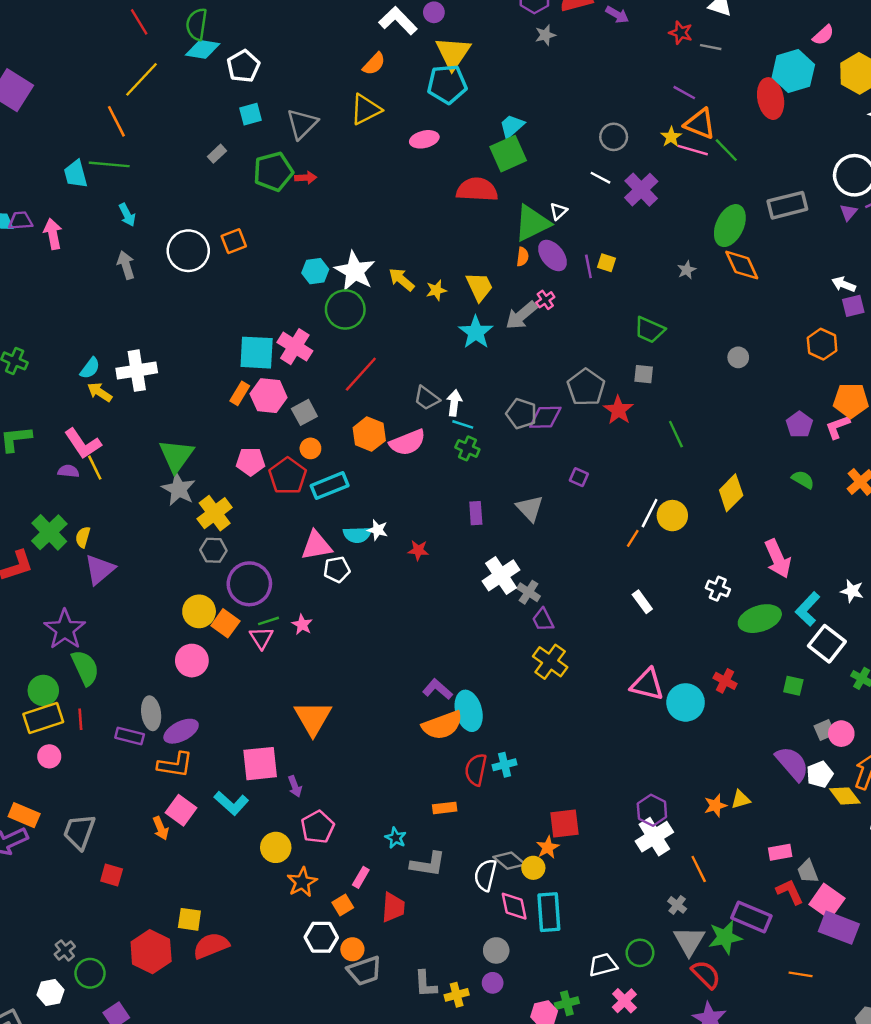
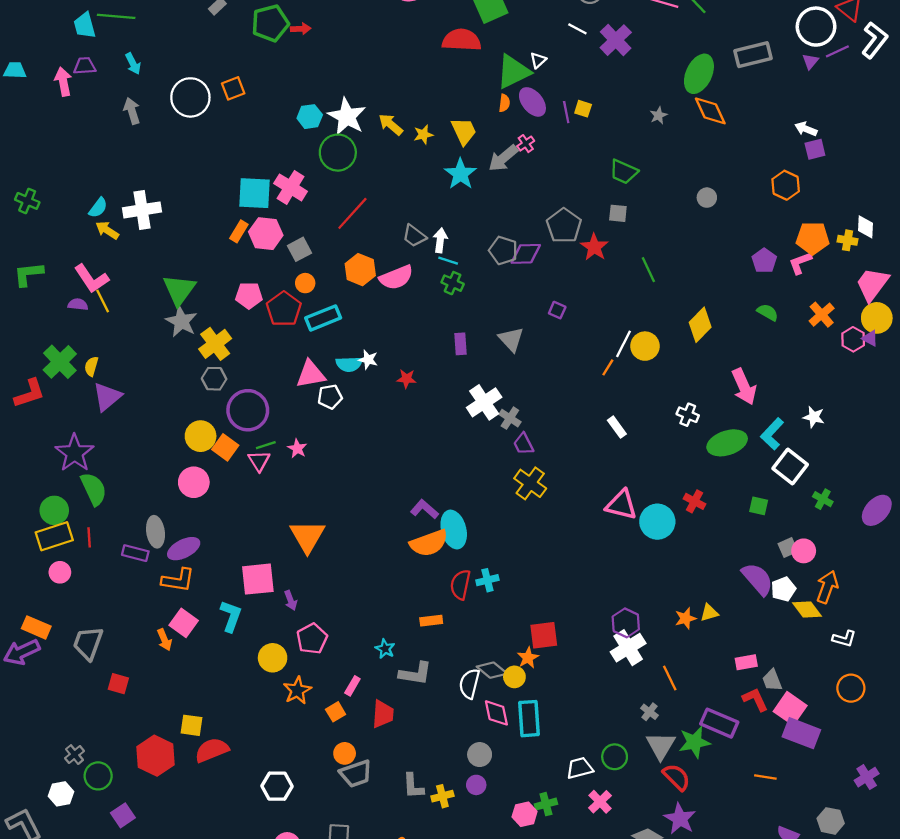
purple trapezoid: (21, 221) -> (85, 66), moved
cyan L-shape: (231, 803) -> (231, 616), turned -112
white hexagon: (321, 937) -> (277, 786), moved

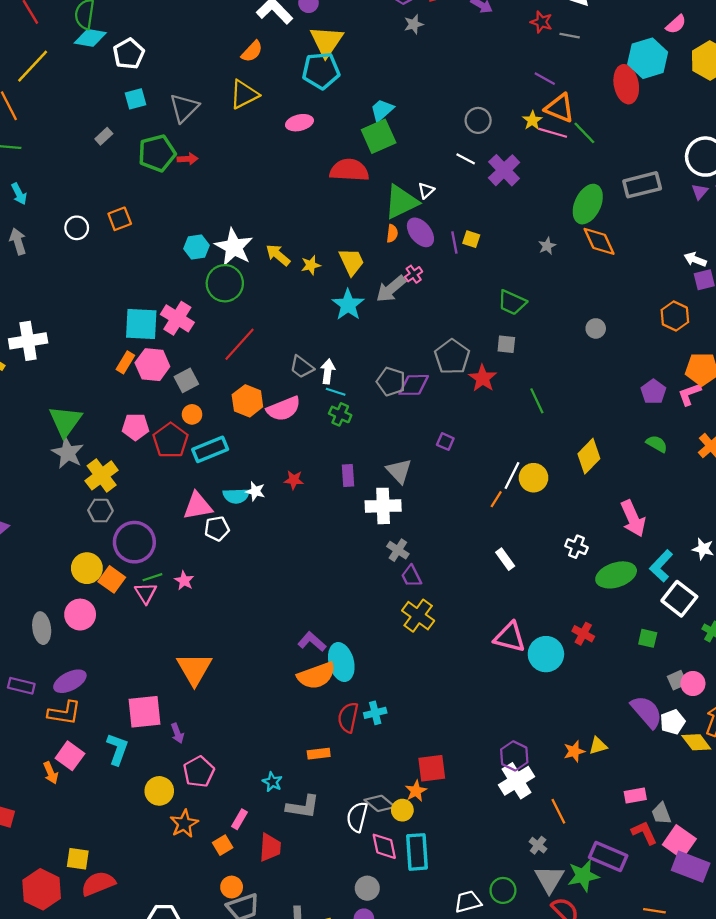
white circle: (190, 97) -> (77, 228), size x0.6
red star: (406, 379) -> (294, 480), moved
white cross: (484, 402) -> (383, 506), moved, turned 32
gray ellipse: (156, 532) -> (42, 628), moved

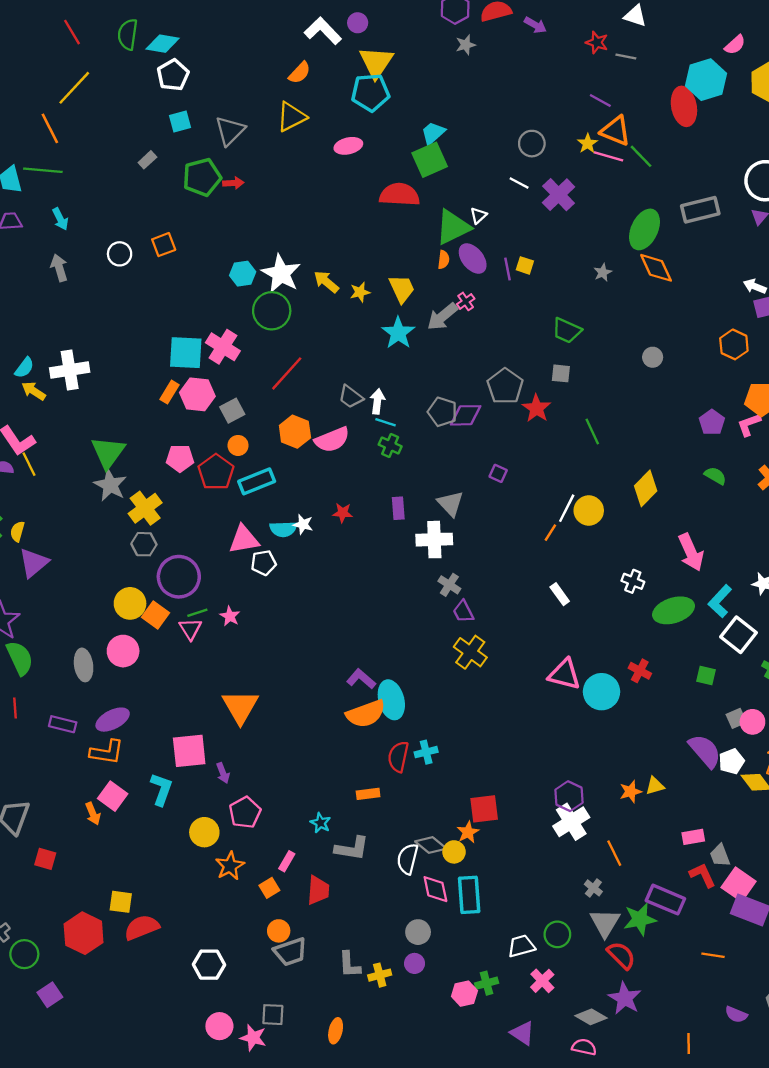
cyan diamond: (90, 38) -> (163, 44), moved

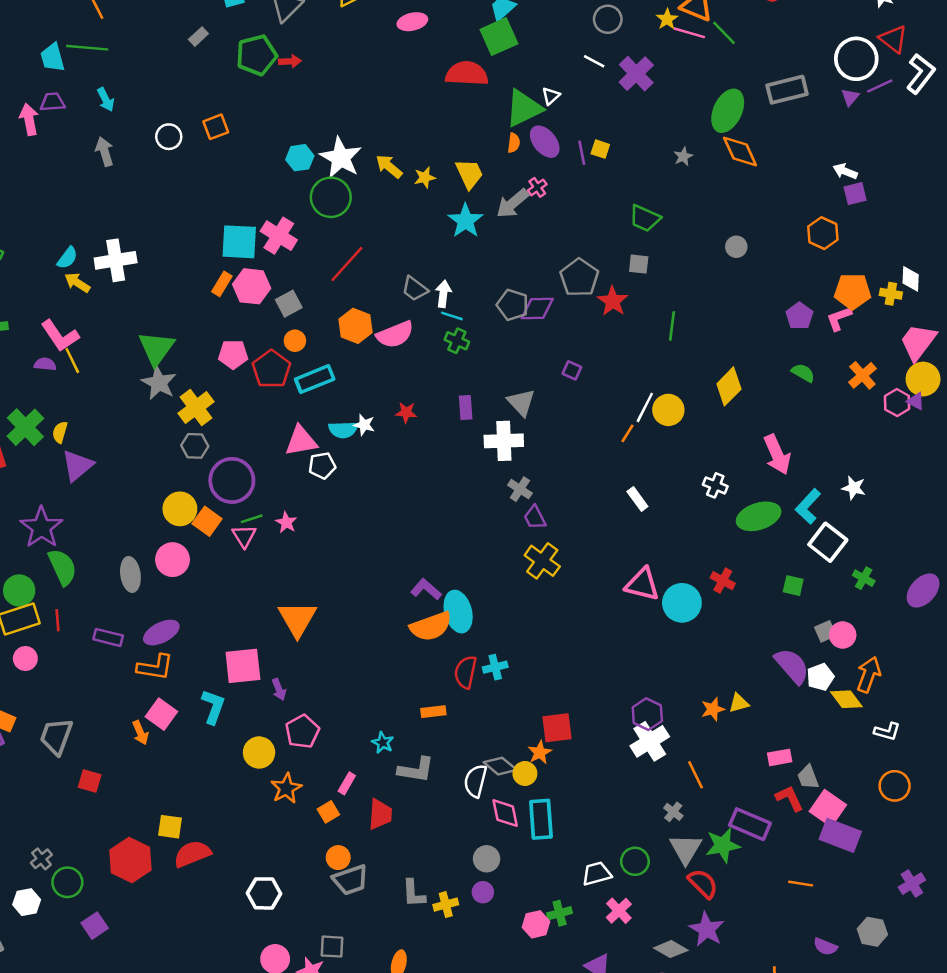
green line: (592, 432) -> (672, 326), turned 32

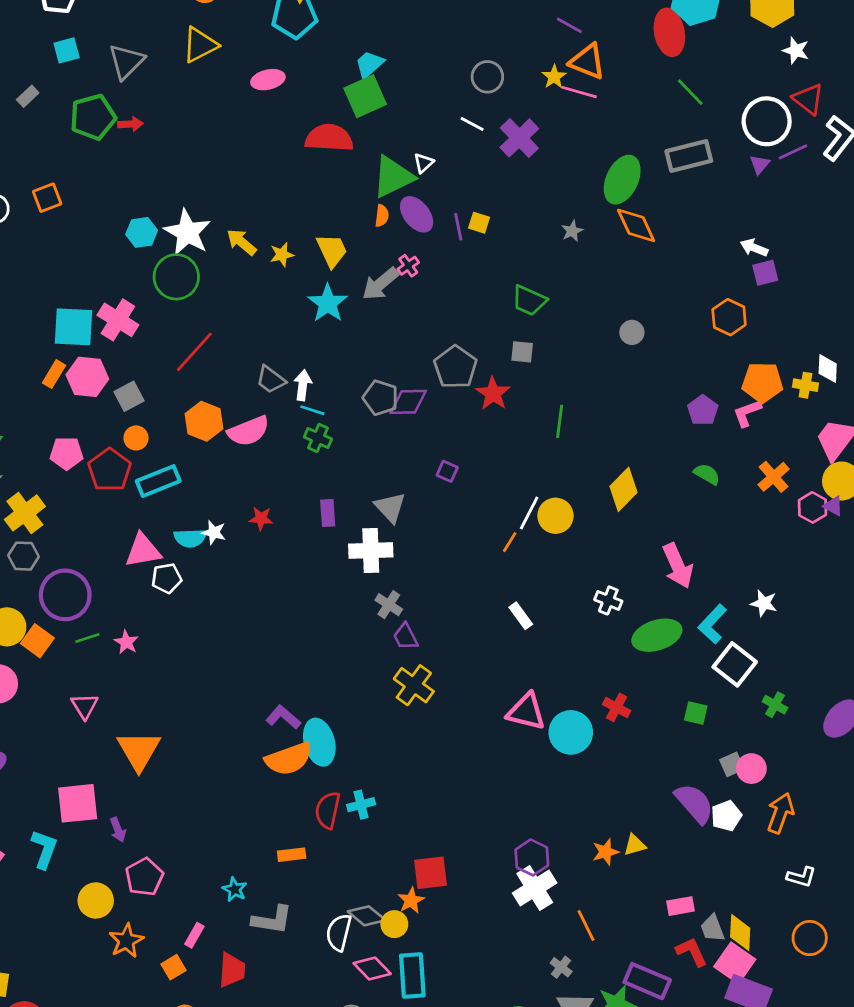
green line: (724, 33) -> (690, 92), moved
pink triangle: (244, 536) -> (85, 706), moved
yellow diamond: (846, 699) -> (740, 932), moved, turned 40
pink diamond: (505, 813) -> (372, 969), turned -32

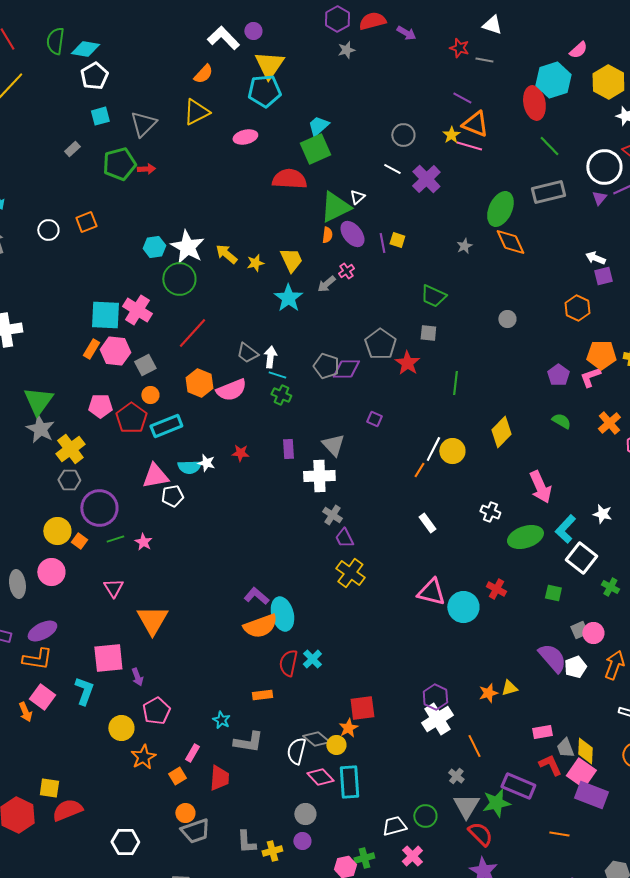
gray arrow: (380, 284) -> (326, 284), size x0.7
orange square: (37, 641) -> (79, 541), size x0.7
cyan cross: (361, 805) -> (312, 659), turned -30

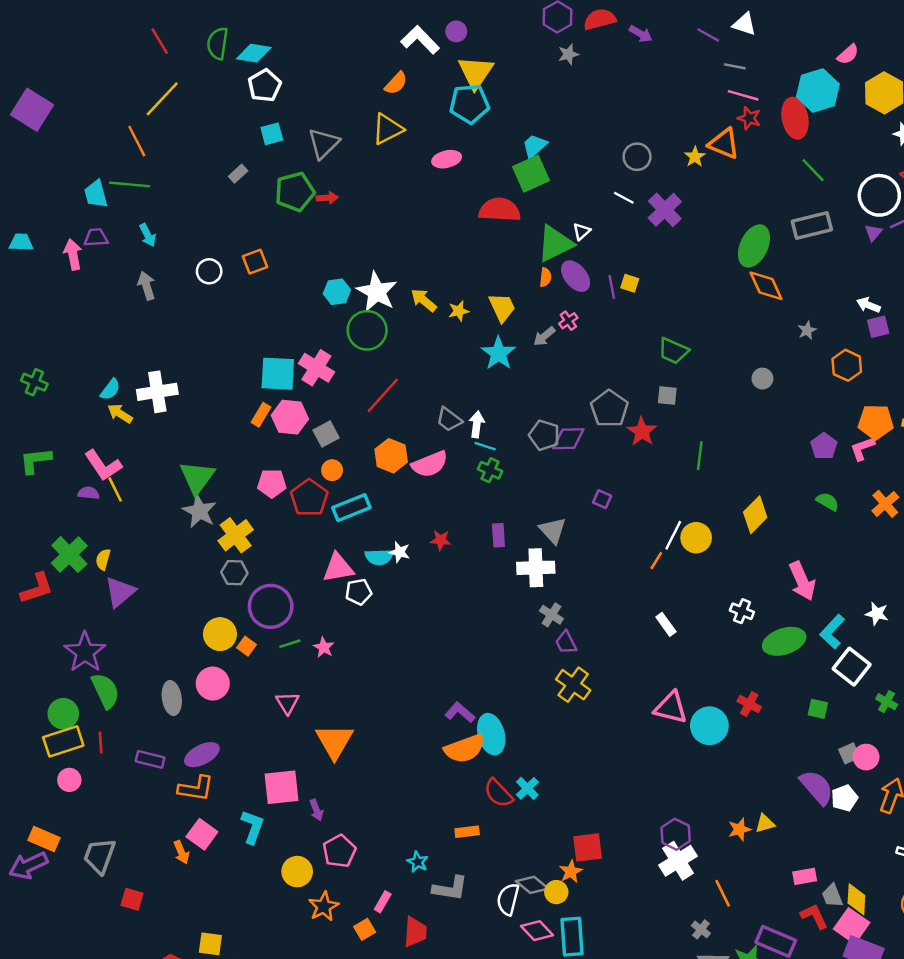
red star: (459, 48) -> (749, 118), moved
purple line: (462, 98) -> (708, 35), moved
pink line: (469, 146) -> (743, 95), moved
gray star: (464, 246) -> (807, 330), moved
red semicircle: (288, 663) -> (498, 793), turned -56

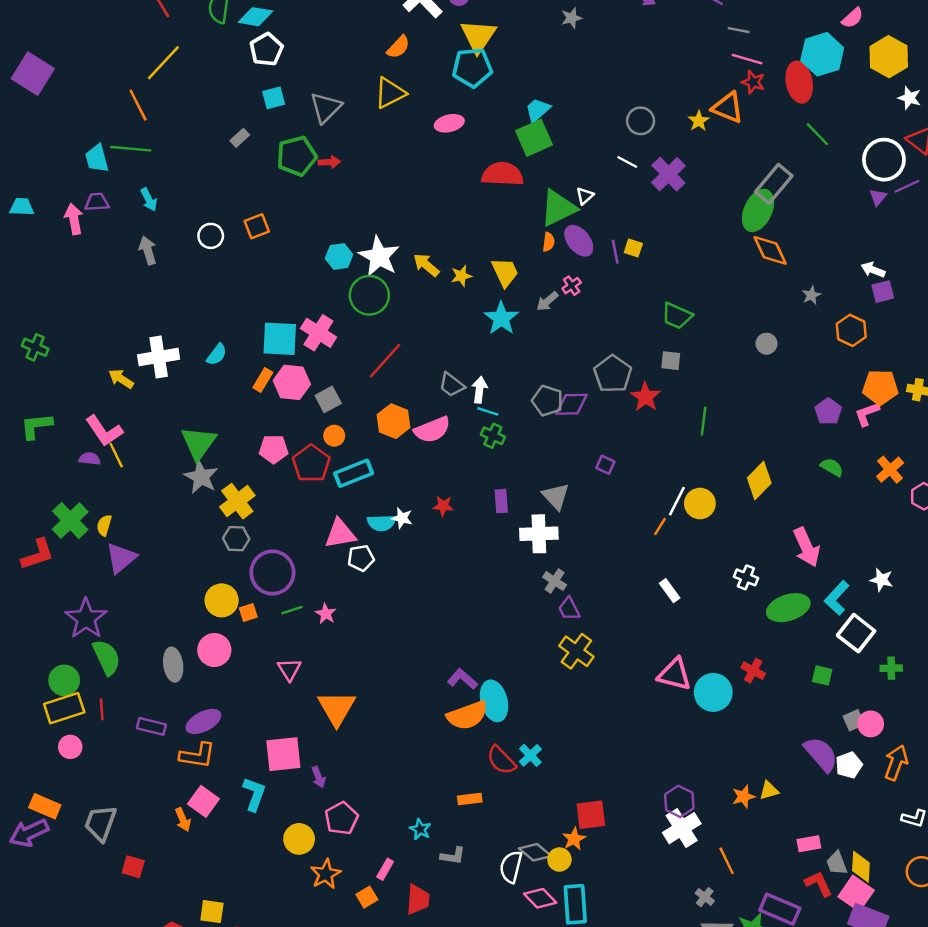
gray rectangle: (812, 225) -> (774, 184), moved, turned -36
cyan semicircle: (110, 389) -> (217, 355), moved
orange square: (247, 646) -> (248, 612), turned 36
green cross: (887, 702) -> (891, 668), turned -30
gray L-shape: (450, 888) -> (453, 856), size x0.7

